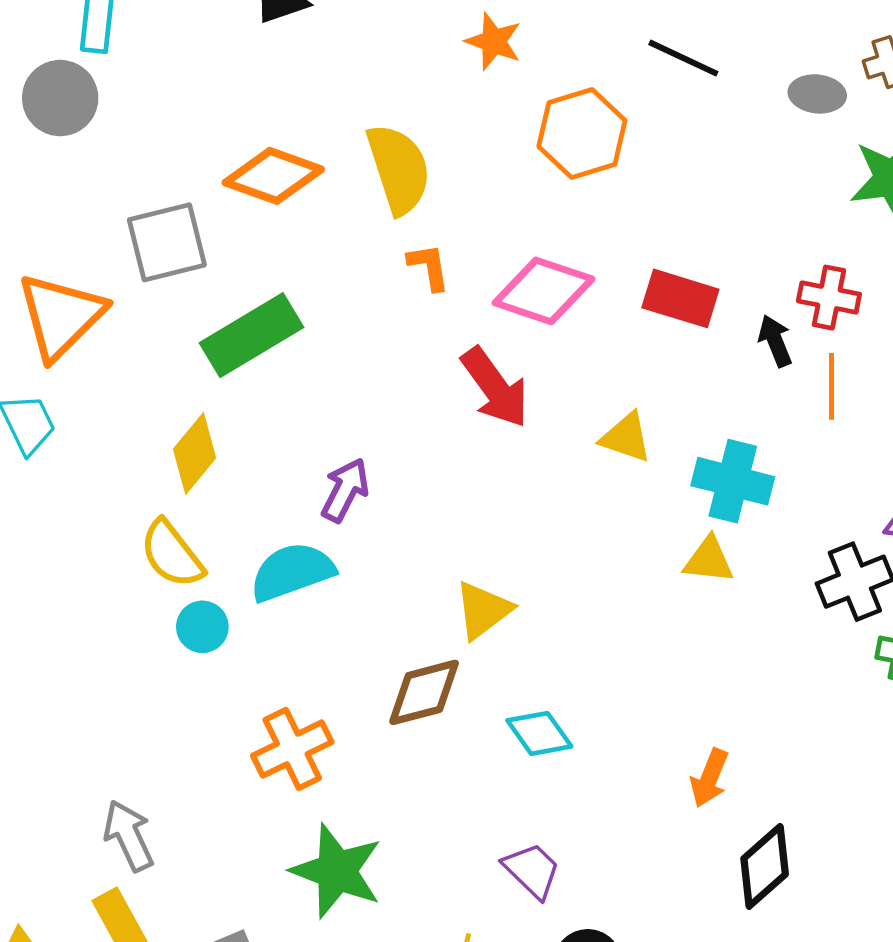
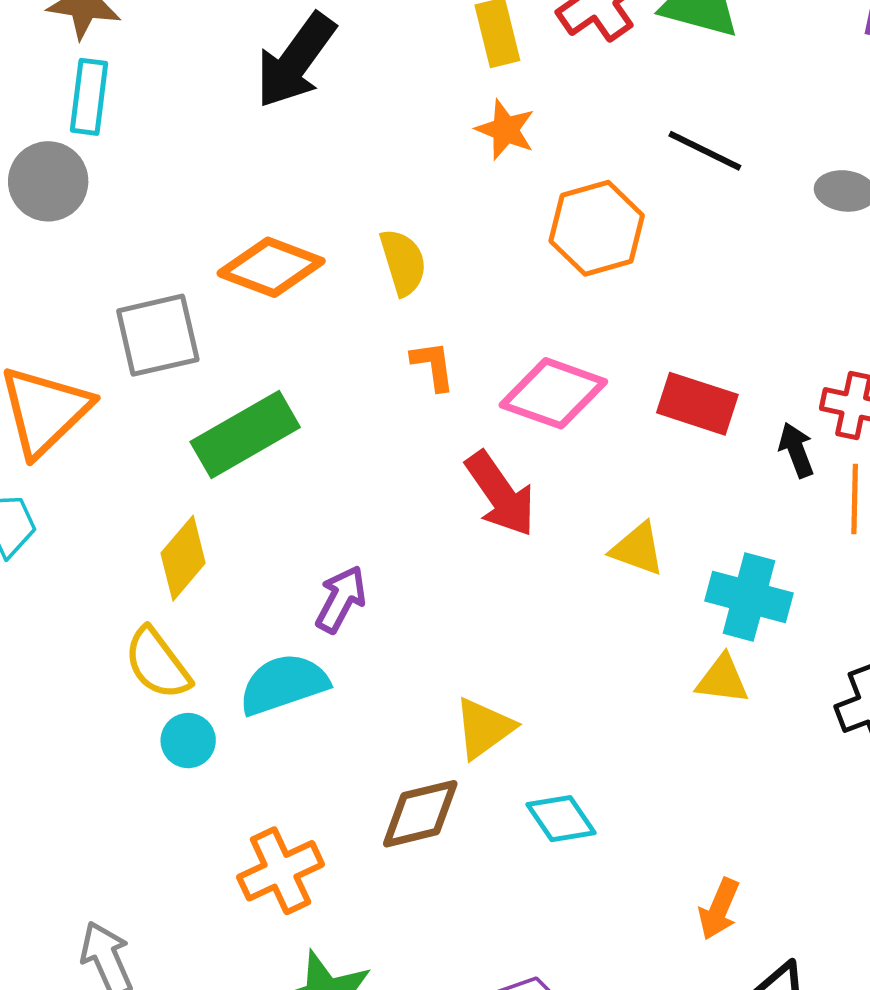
yellow semicircle: (399, 169) -> (403, 262), size x0.7
cyan diamond: (539, 733) -> (561, 819), moved

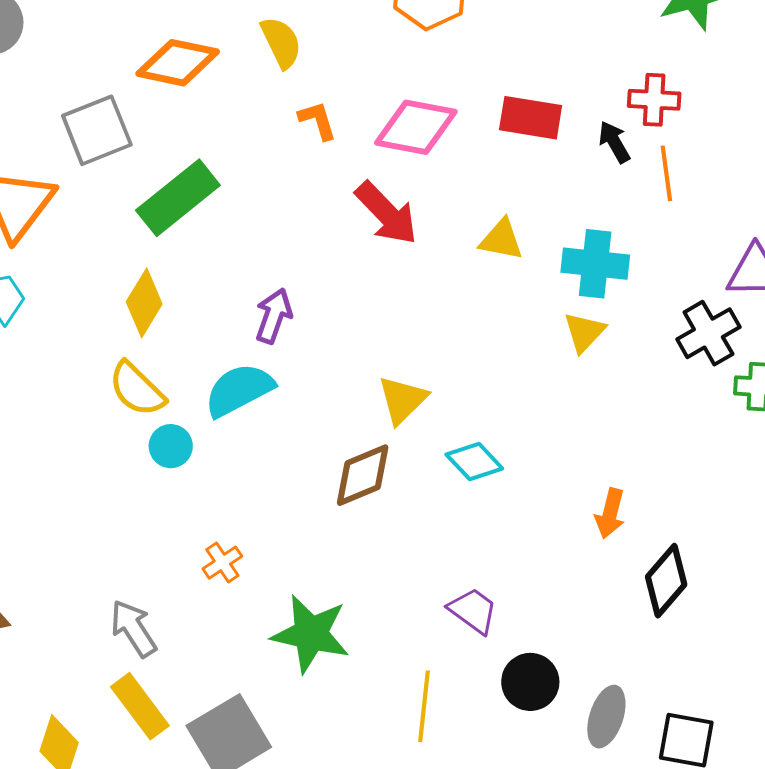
yellow triangle: (722, 680) -> (584, 332), turned -45
orange cross: (281, 871) -> (222, 563), moved, size x0.6

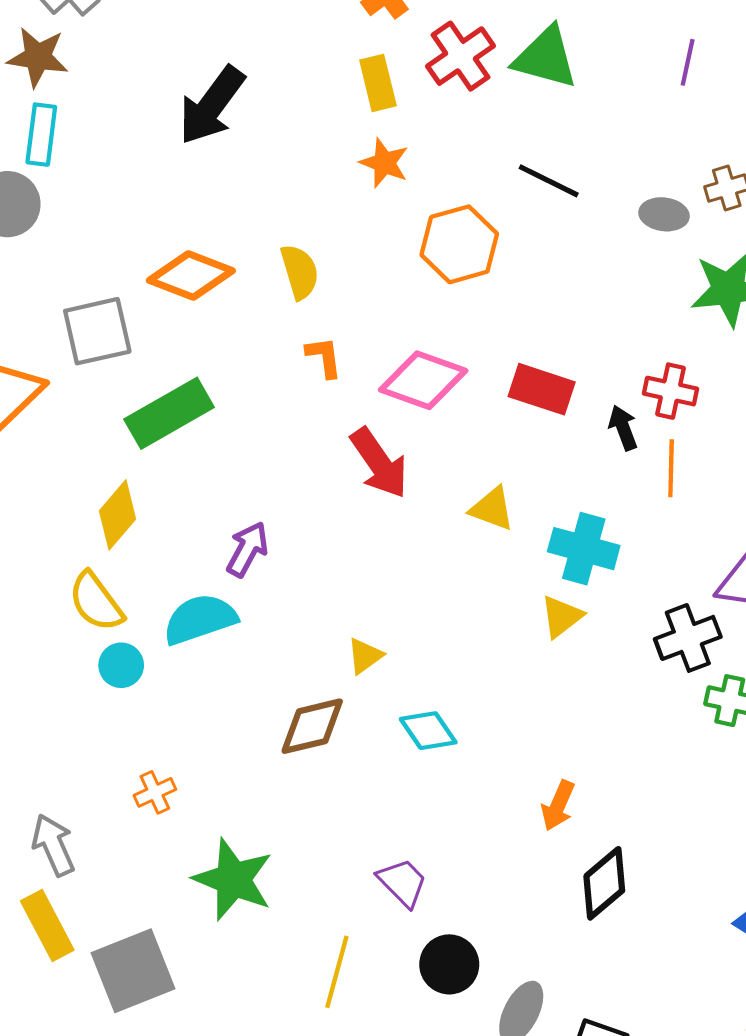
yellow triangle: (402, 400) -> (365, 656), size x0.7

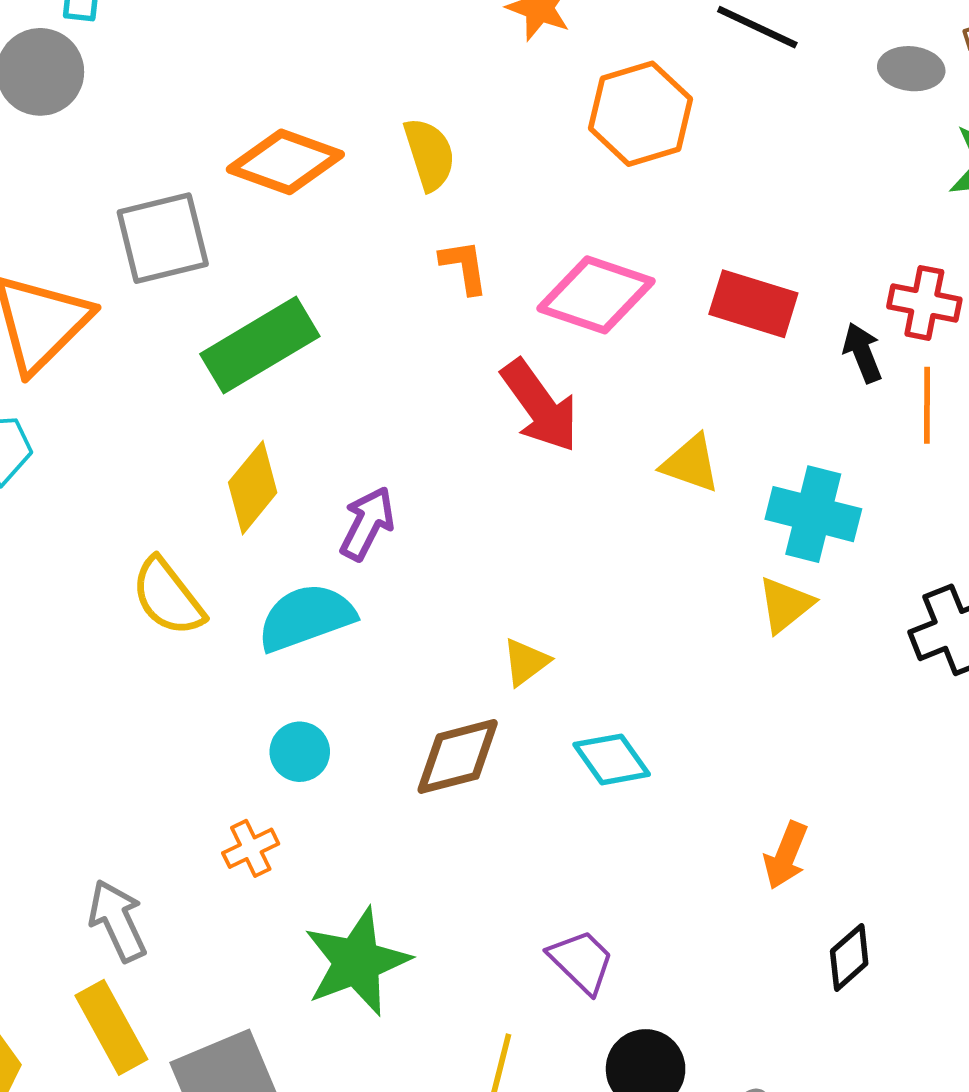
yellow diamond: (118, 515) -> (253, 488), moved
cyan circle: (121, 665) -> (300, 752), moved
green star: (233, 879) -> (357, 962), turned 30
black diamond: (604, 883) -> (849, 957), size x0.7

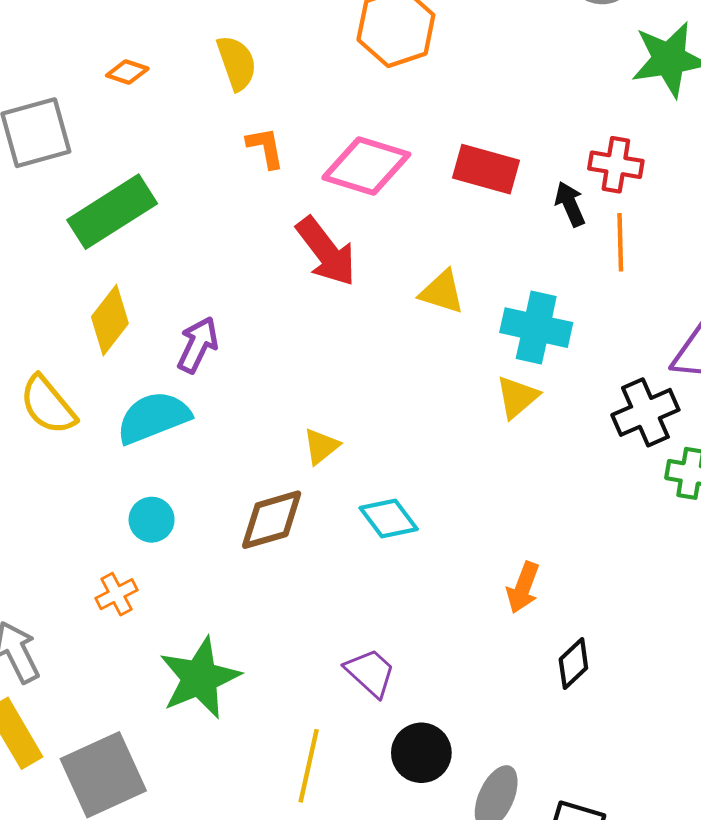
orange diamond: (285, 162) -> (127, 72), size x0.5

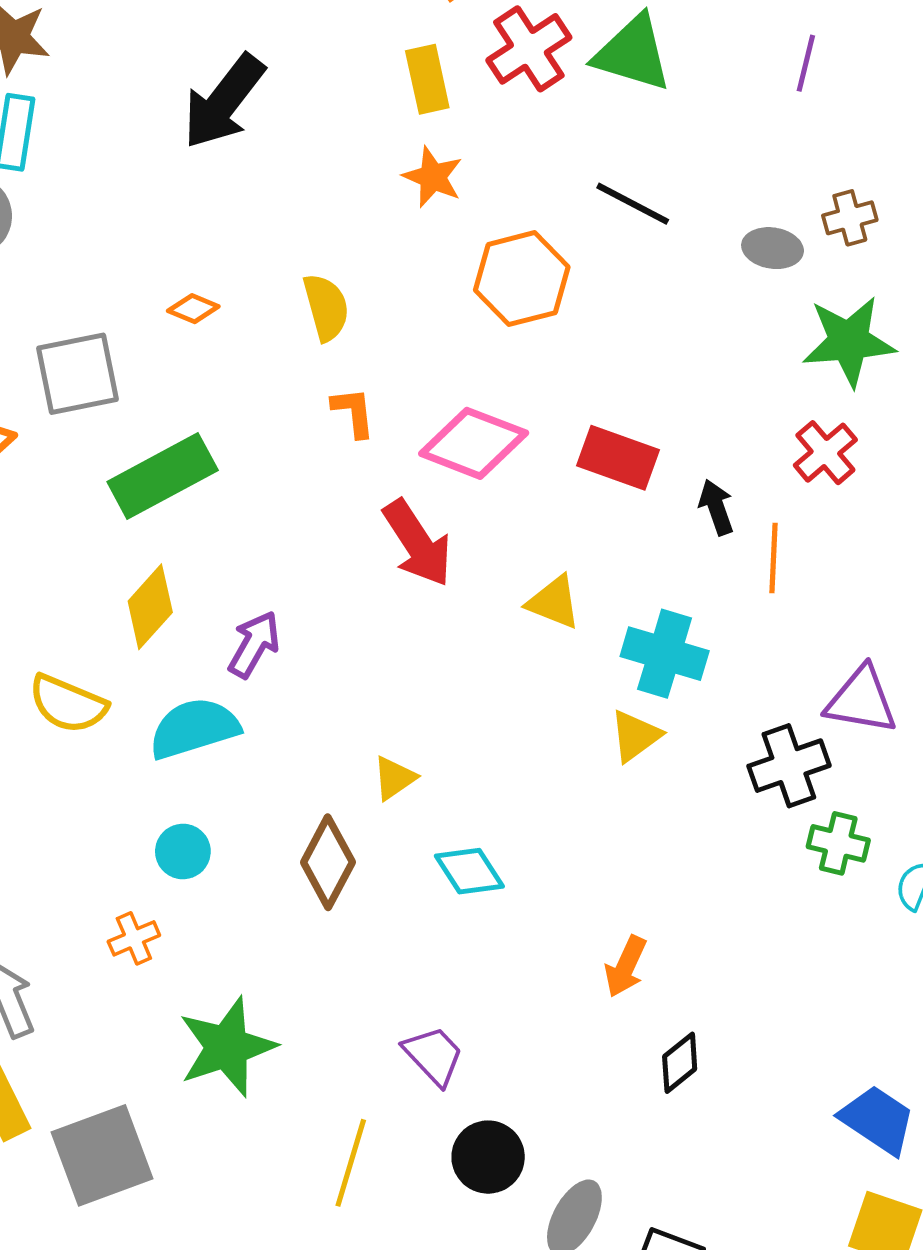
red cross: (616, 165) -> (825, 453), moved, turned 36
yellow semicircle: (48, 405) -> (68, 704), turned -32
brown diamond: (272, 520) -> (328, 862), turned -50

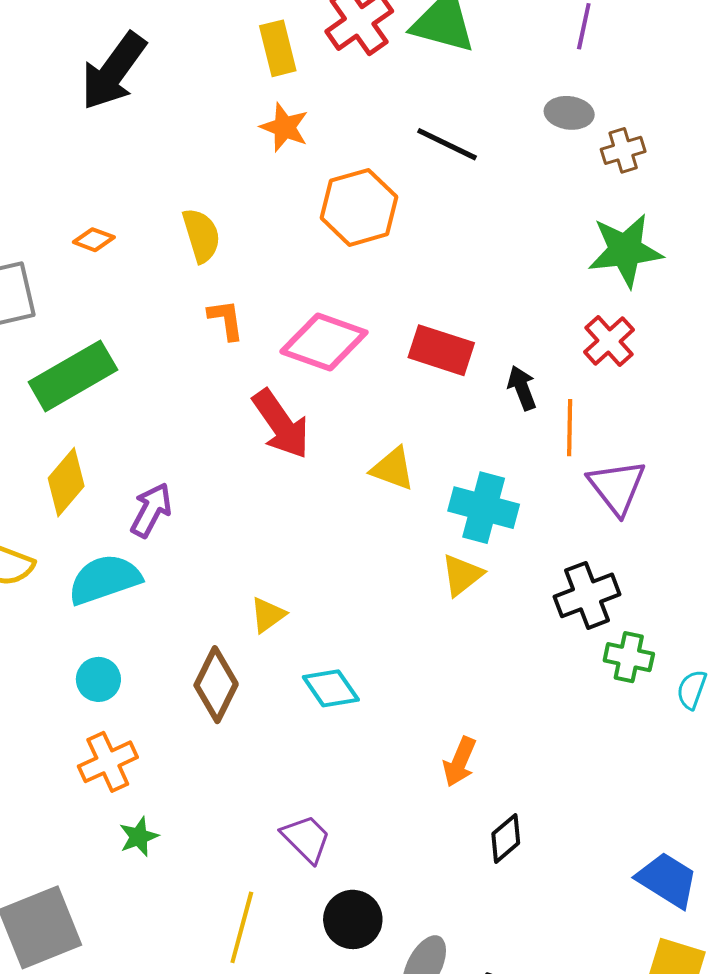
gray ellipse: (773, 248) -> (569, 113), moved
purple triangle: (861, 700) -> (617, 487), moved, turned 44
orange cross: (134, 938) -> (108, 762), moved, size x1.4
green star: (227, 1047) -> (139, 837), size x0.5

